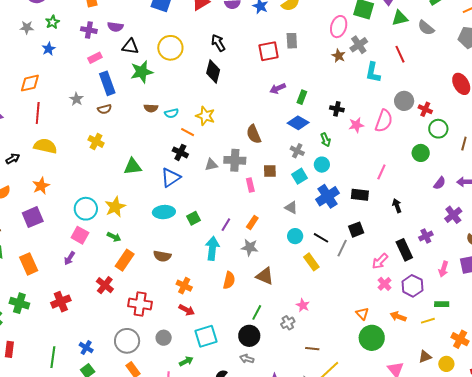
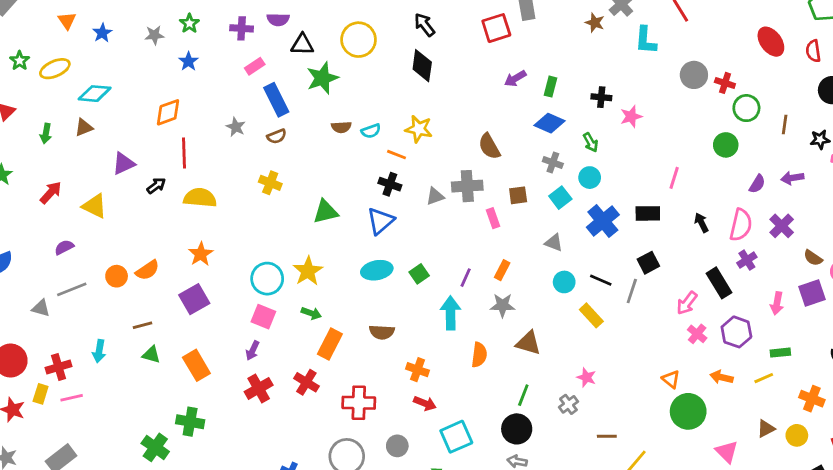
pink semicircle: (384, 121) -> (741, 225), moved
black arrow: (13, 159) -> (156, 186), moved
red cross: (61, 302) -> (259, 388), moved

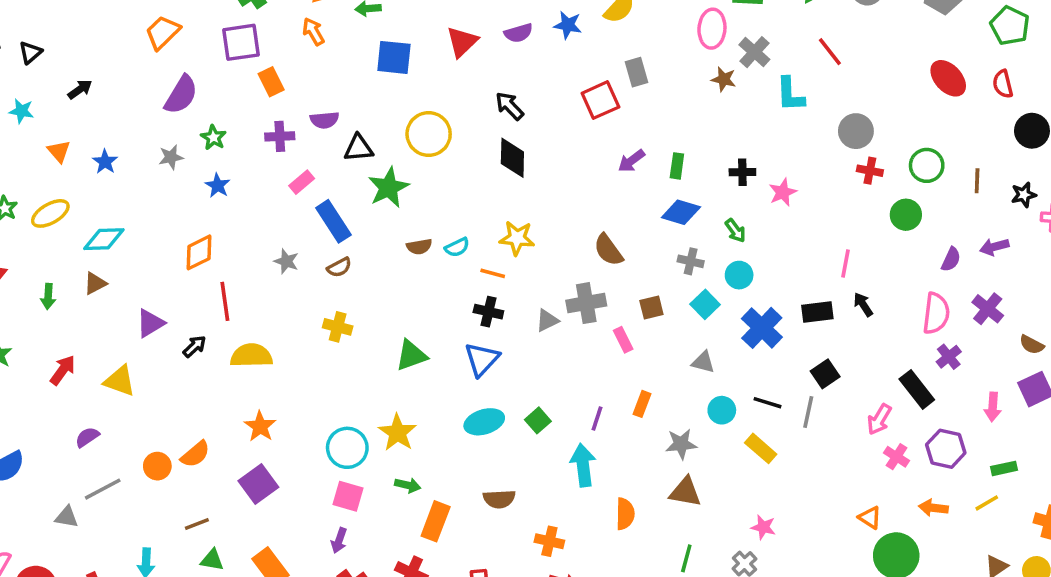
red cross: (725, 83) -> (870, 171), moved
black arrow: (701, 223) -> (863, 305), moved
gray star: (503, 305) -> (681, 444), moved

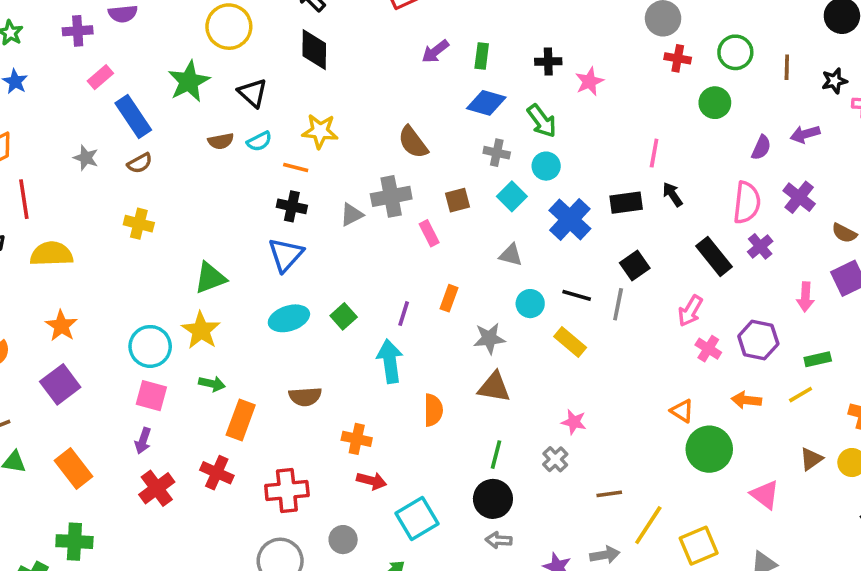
black triangle: (358, 148) -> (253, 93), moved, turned 48
green arrow: (735, 231) -> (542, 121), size x1.4
green triangle: (411, 355) -> (210, 278), moved
black rectangle: (917, 389) -> (714, 256), moved

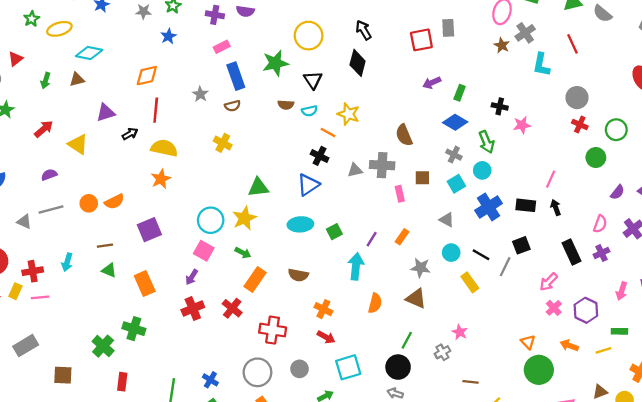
pink semicircle: (747, 203) -> (600, 224), size x0.7
orange star: (61, 326) -> (161, 179), moved

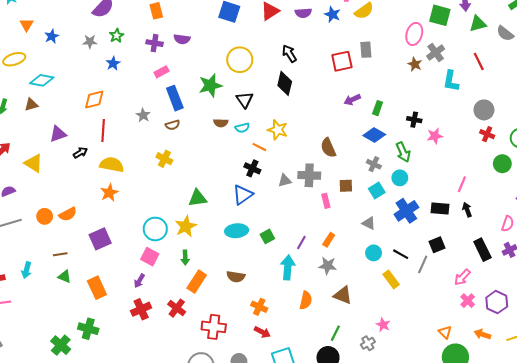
green arrow: (243, 253) -> (185, 258), turned 64
gray star: (421, 268) -> (328, 266), moved

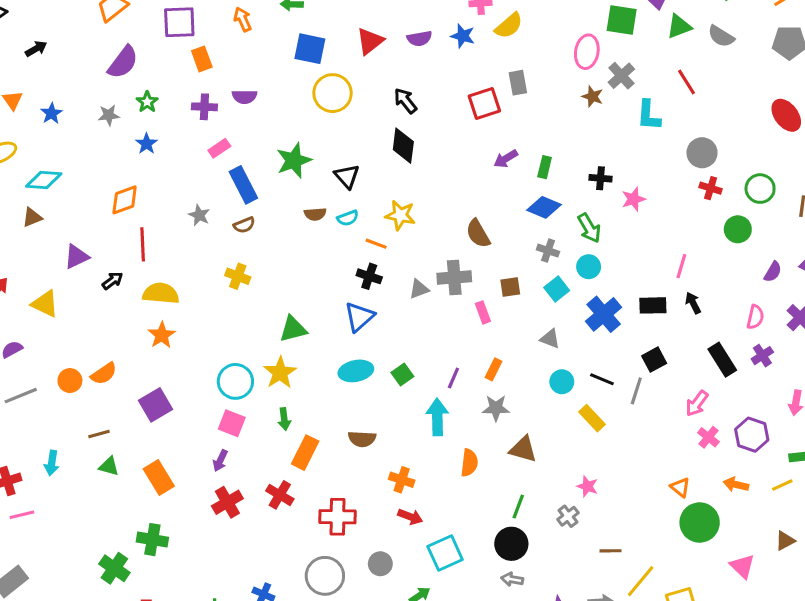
yellow circle: (240, 60) -> (333, 93), moved

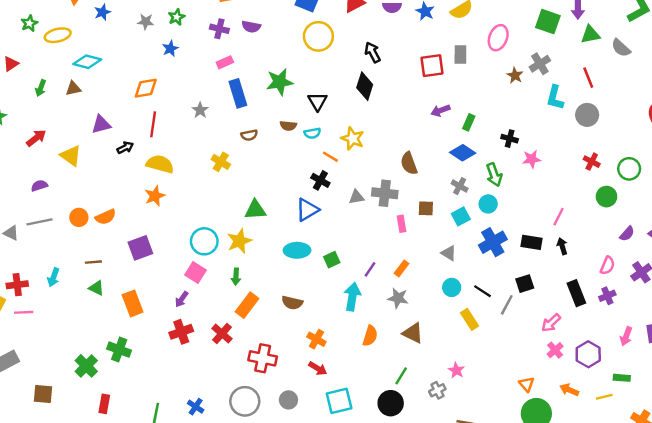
pink ellipse: (587, 52) -> (498, 38), moved
gray circle: (702, 153) -> (587, 115), moved
brown semicircle: (244, 225) -> (249, 135), moved

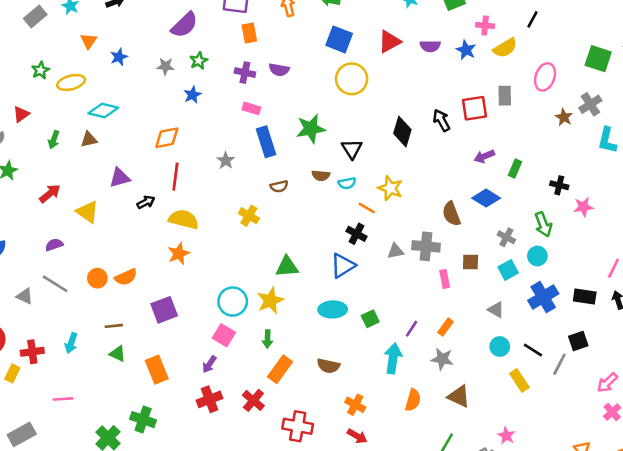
black arrow: (373, 52) -> (442, 120), moved
pink rectangle: (225, 62) -> (251, 108), turned 42
blue diamond: (463, 153) -> (486, 198), moved
gray line: (40, 222) -> (55, 284), turned 45
pink line: (24, 312) -> (63, 399), moved

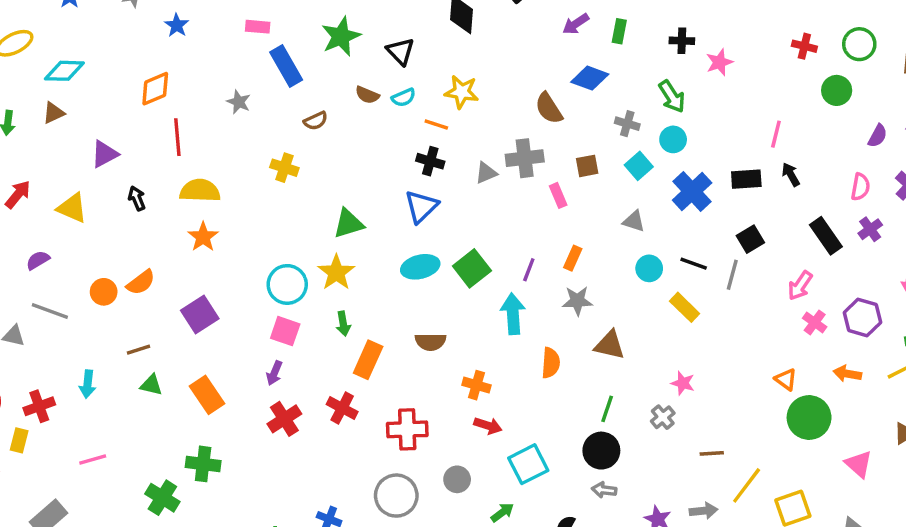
brown semicircle: (321, 176) -> (367, 95), turned 30
black arrow: (146, 202) -> (137, 198), moved, turned -72
green square: (370, 319) -> (472, 268), size x1.5

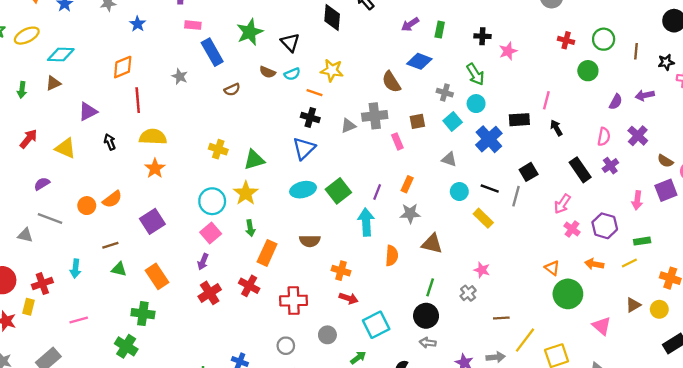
yellow cross: (284, 168) -> (218, 149), moved
black rectangle: (746, 179) -> (519, 120), moved
pink square: (285, 331) -> (211, 233), turned 30
green cross: (203, 464) -> (143, 314), moved
gray circle: (396, 496) -> (286, 346), size x0.6

